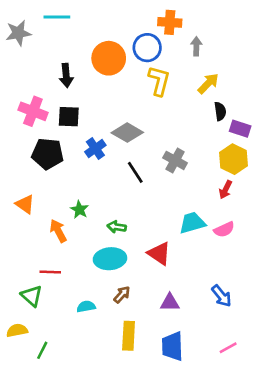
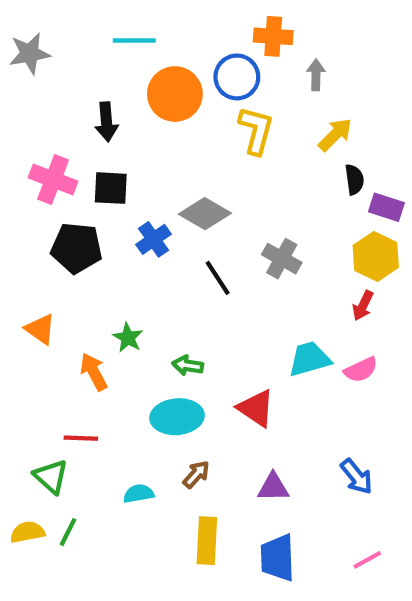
cyan line: (57, 17) -> (134, 41), moved
green line: (42, 350) -> (68, 532), moved

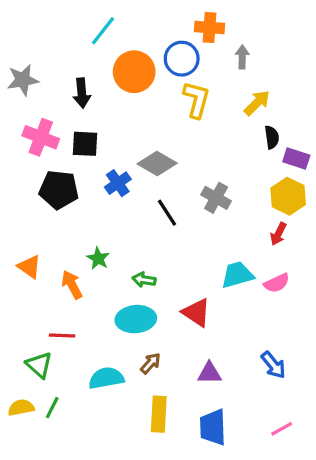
cyan line: (134, 41) -> (103, 31), turned -52
gray star: (30, 53) -> (23, 80), moved
orange triangle: (40, 329) -> (29, 267), moved
cyan semicircle: (139, 494) -> (106, 378), size x1.5

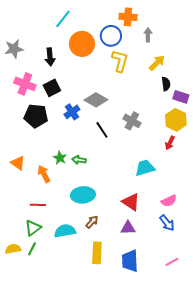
black square: (85, 144) -> (52, 88), turned -30
green arrow: (144, 280) -> (79, 160), moved
pink semicircle: (277, 283) -> (169, 201), moved
red triangle: (196, 313) -> (131, 202), moved
green triangle: (39, 365) -> (33, 228), moved, turned 42

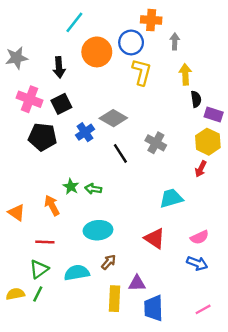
yellow arrow: (157, 63) -> (185, 74), turned -48
orange triangle: (18, 163) -> (17, 212), moved
blue arrow: (167, 223) -> (197, 263), turned -30
purple triangle: (128, 228) -> (137, 283), moved

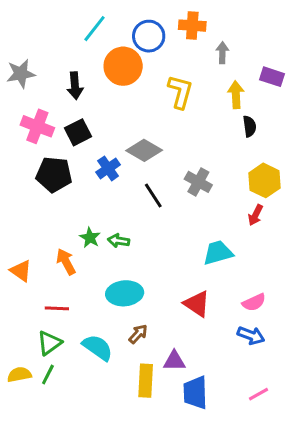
blue circle: (131, 42) -> (149, 36), moved
purple rectangle: (214, 115) -> (272, 77), moved
cyan semicircle: (77, 273) -> (98, 347), turned 45

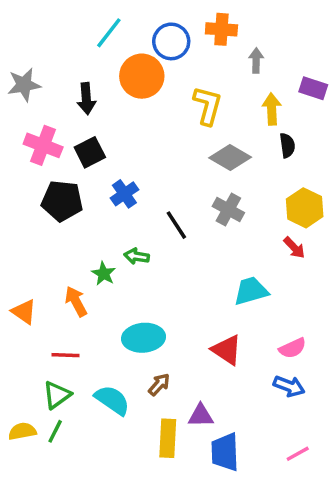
gray diamond: (144, 150) -> (230, 158), moved
red arrow: (255, 215) -> (294, 248), turned -70
green arrow: (119, 241) -> (137, 256), moved

